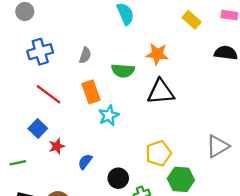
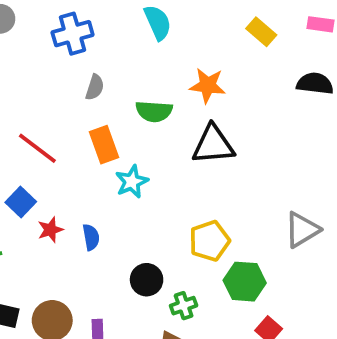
blue cross: (40, 52) -> (73, 34), moved
blue semicircle: (85, 162) -> (91, 237), moved, turned 133

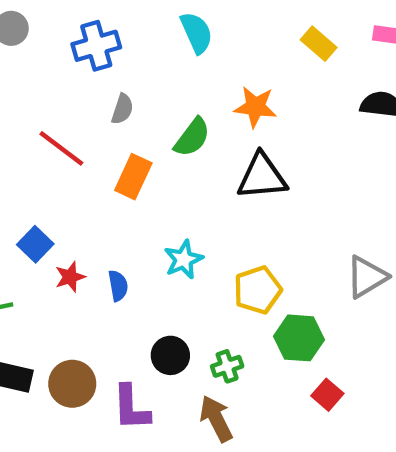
green semicircle: (154, 111) -> (192, 137), turned -57
orange rectangle: (104, 145) -> (133, 177), turned 45
red line: (37, 148) -> (61, 148), moved
cyan star: (132, 182) -> (183, 259), moved
black circle: (147, 280) -> (170, 355), moved

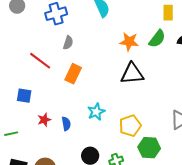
yellow rectangle: (319, 44) -> (168, 13), moved, turned 49
green semicircle: (192, 137) -> (157, 39), moved
blue square: (35, 244) -> (24, 96), moved, turned -35

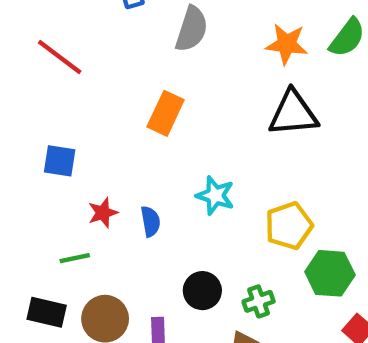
gray semicircle: (68, 43) -> (192, 29), moved, size x1.5
red line: (40, 61) -> (60, 57), moved
cyan star: (96, 112) -> (215, 195), turned -30
green line: (11, 134) -> (75, 258), moved

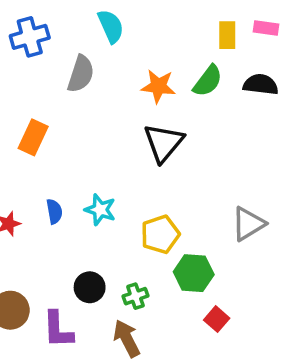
orange rectangle: (166, 113) -> (33, 137), moved
black triangle: (293, 113) -> (164, 143), turned -45
blue semicircle: (150, 221) -> (54, 211), moved

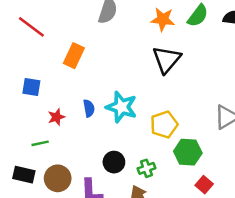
cyan star: (100, 210) -> (121, 107), size x1.4

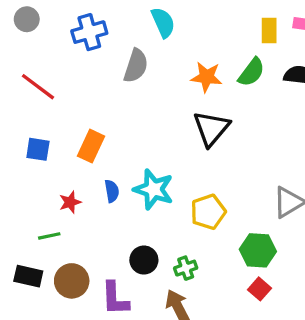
orange rectangle: (74, 56) -> (91, 146), moved
blue square: (31, 87) -> (38, 149), moved
green hexagon: (188, 152) -> (258, 250), moved

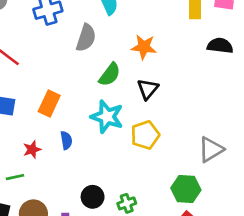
green semicircle: (251, 72) -> (110, 75), moved
black triangle: (211, 128) -> (148, 89), size x0.7
cyan star: (154, 189) -> (107, 117), moved
yellow pentagon: (208, 212) -> (145, 135), moved

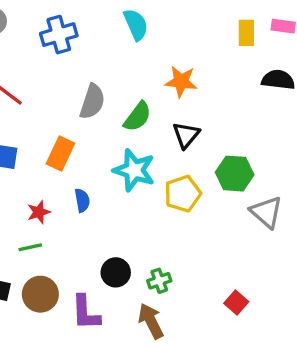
gray semicircle: (86, 38) -> (92, 102), moved
gray triangle: (211, 149) -> (266, 212), turned -48
green line: (15, 177) -> (30, 247), moved
green hexagon: (186, 189) -> (235, 174), moved

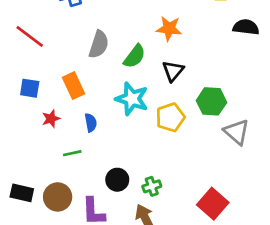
orange rectangle: (60, 153) -> (74, 86), turned -50
red star: (39, 212) -> (51, 119), moved
green line: (30, 247) -> (72, 153), moved
red square: (236, 303) -> (213, 204), size x1.6

